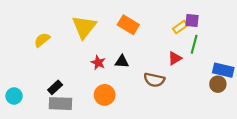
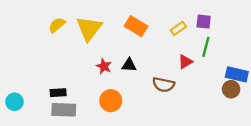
yellow rectangle: (180, 27) -> (178, 28), moved
yellow semicircle: (42, 40) -> (57, 25), moved
black rectangle: (55, 87) -> (58, 93), turned 40

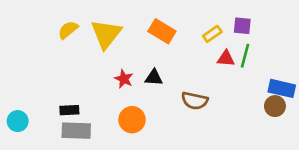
red triangle: (185, 62) -> (226, 58), moved, turned 35

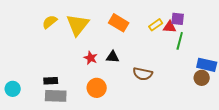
red triangle: (226, 58) -> (170, 27), moved

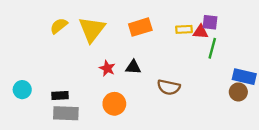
orange rectangle: (119, 23) -> (140, 27), turned -48
yellow rectangle: (156, 25) -> (184, 29), turned 32
cyan circle: (13, 89) -> (22, 90), moved

